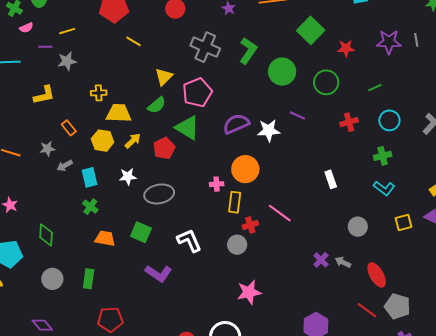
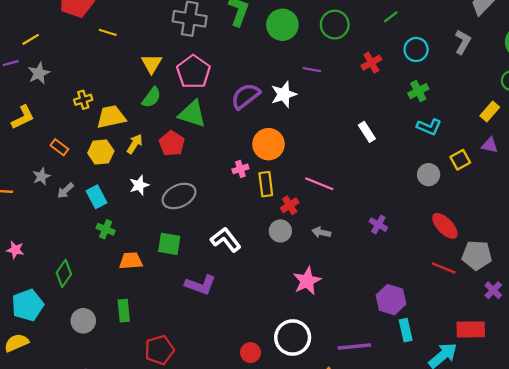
gray circle: (358, 227) -> (429, 175), moved
green diamond: (46, 235) -> (64, 273), turned 45
gray arrow: (343, 262) -> (321, 232), moved

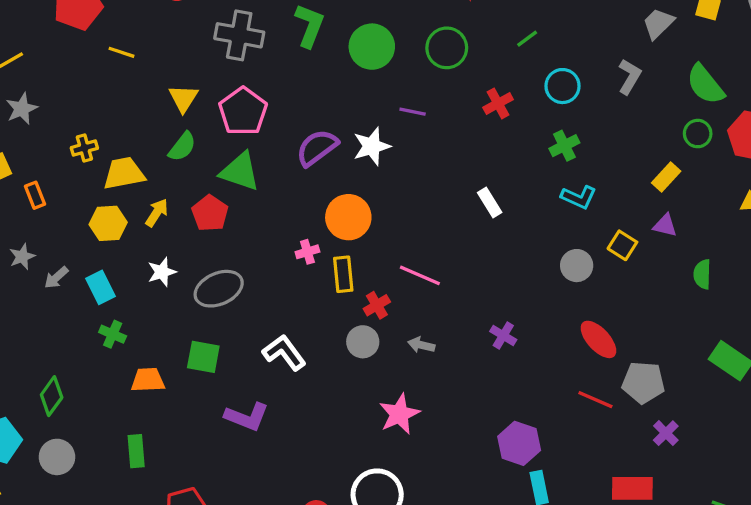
orange rectangle: (59, 147) -> (35, 195), moved, turned 30
yellow square: (460, 160) -> (622, 245), turned -30
gray circle: (83, 321) -> (57, 457), moved

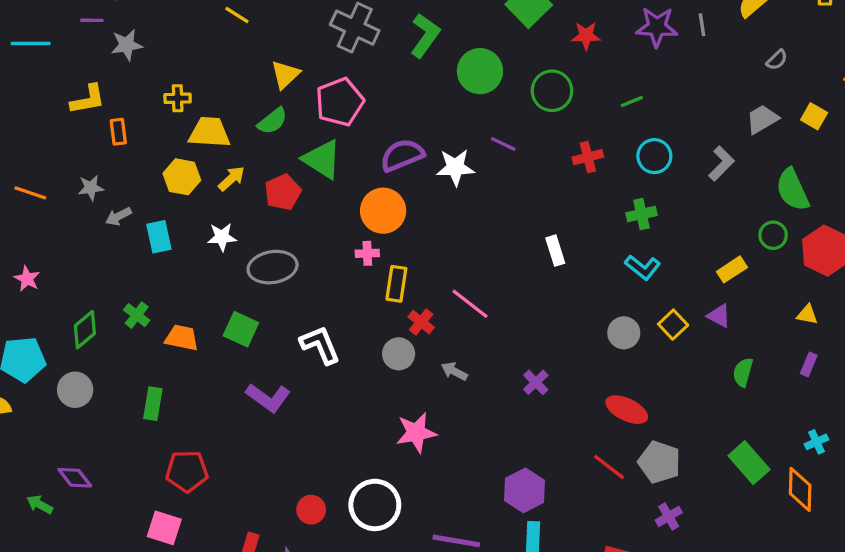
orange circle: (348, 217) -> (383, 211), moved
red cross: (377, 305) -> (421, 322), turned -35
green cross: (113, 334) -> (137, 315), moved
red ellipse: (598, 339) -> (627, 410), turned -36

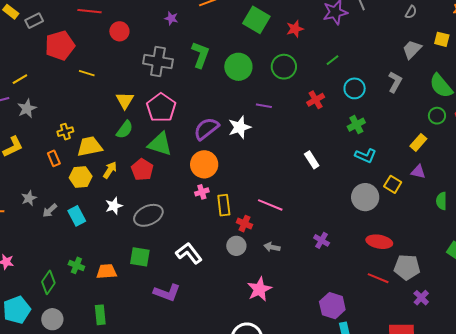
orange rectangle: (118, 132) -> (54, 158), moved
gray circle: (624, 333) -> (365, 197), size x1.4

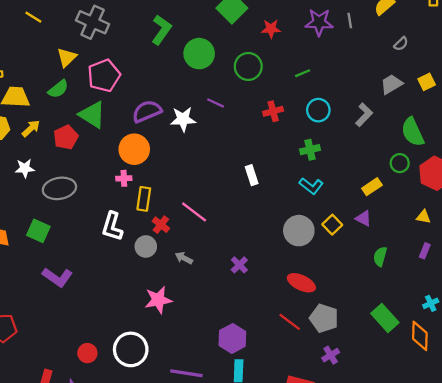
yellow square: (442, 39) -> (427, 82), turned 35
gray cross: (158, 61) -> (93, 22), moved
white L-shape: (189, 253) -> (112, 227), moved, turned -140

